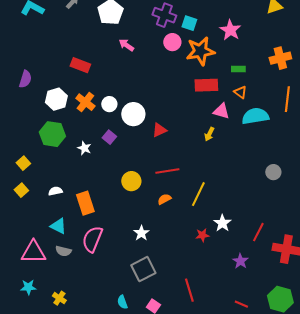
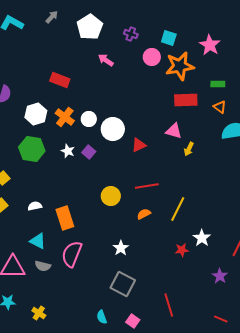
purple cross: (164, 15) -> (131, 34), moved, size x0.6
pink triangle: (221, 111) -> (174, 131), moved
white star: (84, 148) -> (68, 151), moved
gray square: (143, 269) -> (123, 284), turned -35

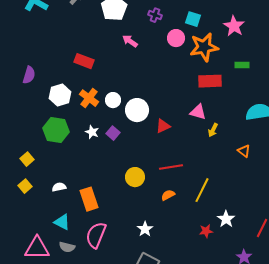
orange triangle: (220, 107) -> (244, 151), moved

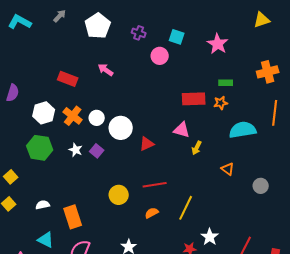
pink arrow: (130, 41) -> (106, 70), moved
orange star: (204, 47) -> (221, 103), moved, size x0.5

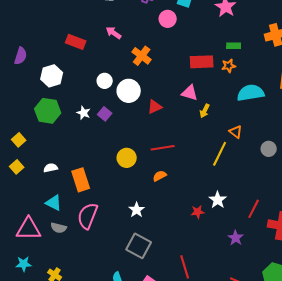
orange cross: (73, 116) -> (142, 56), moved
yellow line: (186, 208) -> (220, 154), moved

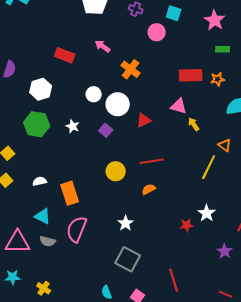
green rectangle: (234, 46) -> (223, 49), moved
yellow arrow: (205, 111) -> (194, 124), turned 120
purple square: (105, 114) -> (106, 130), moved

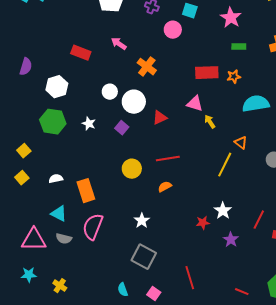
purple star: (225, 251) -> (231, 240), moved

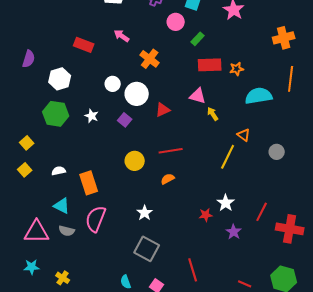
green rectangle: (239, 47) -> (198, 39), moved, turned -48

